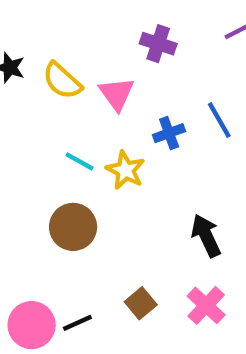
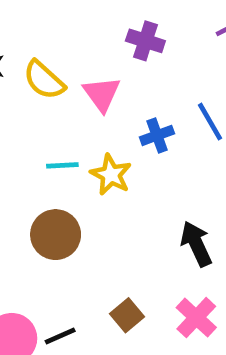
cyan line: (80, 161) -> (62, 165), turned -32

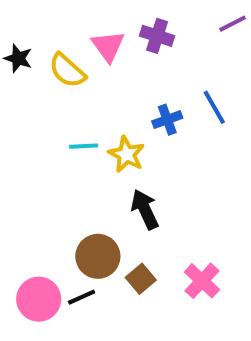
pink triangle: (102, 94) -> (108, 46), moved
brown circle: (56, 235) -> (98, 256), moved
black arrow: (196, 244) -> (145, 209), moved

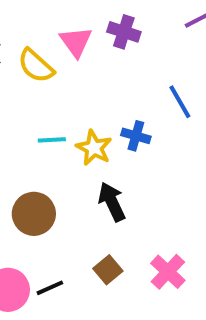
blue cross: (167, 120) -> (136, 136), moved, turned 36
brown circle: (98, 256) -> (34, 214), moved

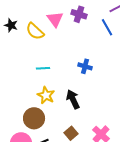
blue line: (180, 102) -> (107, 27), moved
yellow star: (94, 148) -> (46, 95), moved
brown circle: (34, 214) -> (34, 118), moved

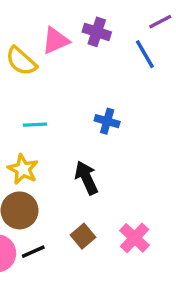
pink triangle: (55, 19) -> (56, 40), turned 42
yellow star: (46, 95) -> (23, 169), moved

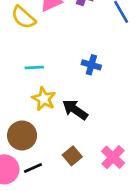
yellow star: (23, 169) -> (44, 99), moved
black arrow: (86, 178) -> (75, 110), turned -30

